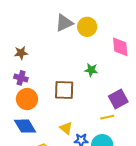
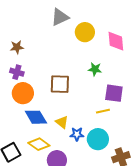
yellow circle: (87, 27) -> (85, 32), moved
green star: (91, 70) -> (95, 69), moved
purple square: (118, 99) -> (114, 93), turned 36
blue diamond: (25, 126) -> (36, 117), moved

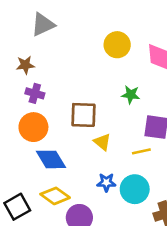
gray triangle: (60, 17) -> (43, 24), moved
purple cross: (17, 72) -> (35, 93), moved
yellow triangle: (62, 122) -> (102, 142), moved

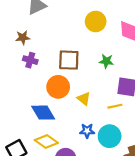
brown square: (83, 115) -> (69, 60), moved
orange circle: (33, 127) -> (58, 87), moved

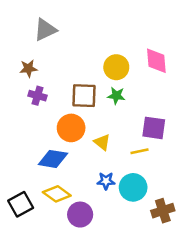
yellow circle: (96, 21) -> (116, 67), moved
green star: (106, 61) -> (116, 96), moved
blue diamond: (43, 113) -> (53, 159), turned -50

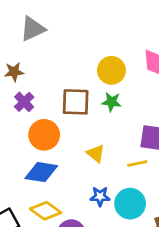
purple cross: (37, 96) -> (24, 102), turned 30
orange circle: (71, 128) -> (44, 135), moved

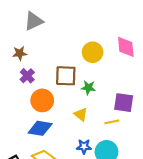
green star: (111, 102) -> (88, 88), moved

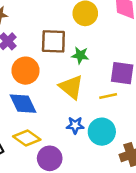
yellow triangle: (81, 114) -> (71, 87), size x1.5
blue diamond: (40, 128) -> (23, 104), turned 55

